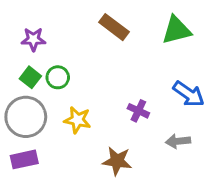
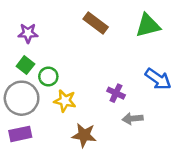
green circle: (58, 77) -> (48, 76), moved
gray arrow: (178, 141) -> (133, 119), moved
brown star: (117, 161) -> (84, 135), moved

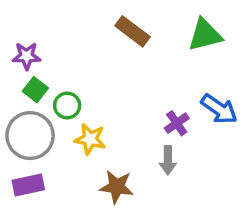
purple star: (28, 33) -> (27, 56), moved
purple cross: (116, 93) -> (177, 123), moved, turned 30
gray arrow: (133, 119) -> (168, 160), moved, turned -84

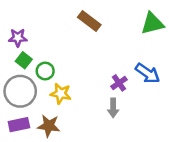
green triangle: (205, 35) -> (152, 23), moved
brown star: (117, 187) -> (49, 126), moved

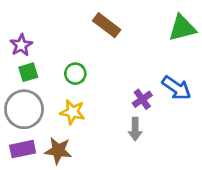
purple star: (18, 38) -> (21, 45), turned -30
green square: (24, 60) -> (28, 72), turned 35
green circle: (45, 71) -> (75, 74), moved

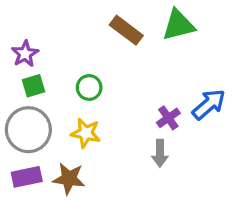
green triangle: (182, 28) -> (178, 25), moved
blue arrow: (176, 88) -> (209, 104), turned -76

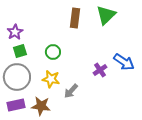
green triangle: (178, 25) -> (106, 15), turned -30
brown rectangle: (126, 30) -> (75, 18), turned 60
blue arrow: (209, 104) -> (124, 62), turned 75
gray arrow: (160, 153) -> (71, 91), moved, turned 42

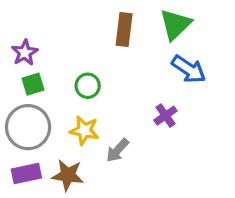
blue arrow: (124, 62) -> (189, 69), moved

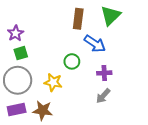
blue arrow: (189, 69) -> (95, 44), moved
green circle: (88, 86) -> (72, 61), moved
purple cross: (165, 116) -> (104, 73), turned 32
gray arrow: (117, 150) -> (103, 96), moved

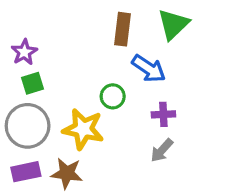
yellow star: (53, 82) -> (83, 129), size x1.4

